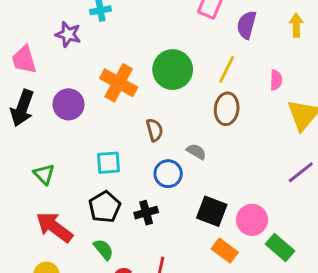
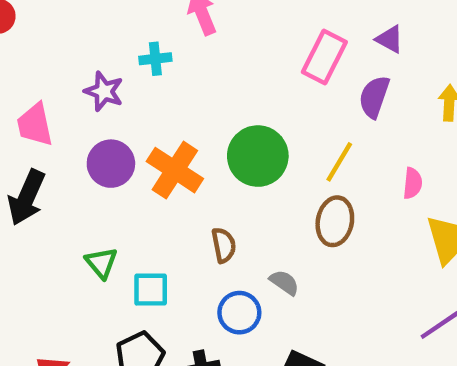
purple circle: (68, 104) -> (111, 164), moved
green triangle: (44, 174) -> (101, 263), moved

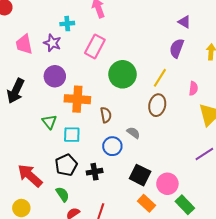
pink rectangle: (324, 57) -> (95, 46), moved
cyan cross: (155, 59) -> (67, 24), moved
pink trapezoid: (35, 125) -> (24, 44), moved
orange cross: (175, 170) -> (77, 99), moved, turned -30

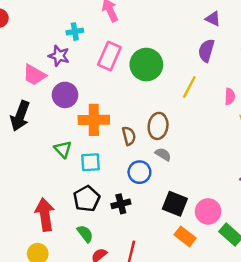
pink trapezoid: (24, 44) -> (34, 75), moved, turned -45
green circle: (122, 74) -> (146, 65), moved
brown ellipse: (157, 105) -> (158, 126), moved
red arrow: (30, 176) -> (45, 215), turned 44

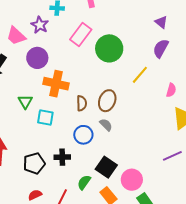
purple triangle: (213, 19) -> (161, 22), moved
black pentagon: (87, 199) -> (34, 163), moved
green semicircle: (85, 234) -> (84, 182), moved, turned -119

